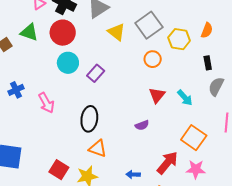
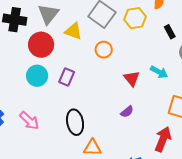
red circle: (63, 33) -> (41, 45), moved
orange circle: (153, 59) -> (104, 50), moved

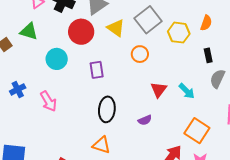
cyan circle: (37, 76) -> (57, 59), moved
purple rectangle: (67, 77) -> (97, 70), turned -48
black ellipse: (75, 122) -> (107, 109), moved

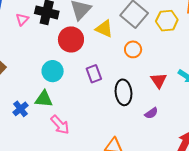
green triangle: (29, 31) -> (44, 99), moved
pink arrow: (48, 101) -> (60, 125), moved
black ellipse: (107, 109) -> (123, 92), moved

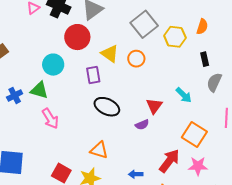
yellow triangle: (104, 29) -> (110, 54), moved
red triangle: (159, 80) -> (154, 106), moved
black ellipse: (123, 92) -> (107, 107), moved, turned -70

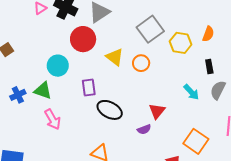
purple rectangle: (93, 75) -> (89, 87), moved
cyan arrow: (184, 95) -> (191, 92), moved

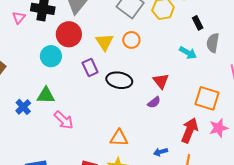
yellow triangle: (115, 57) -> (104, 42), turned 36
cyan circle: (58, 66) -> (51, 56), moved
purple rectangle: (89, 87) -> (90, 67), moved
black ellipse: (110, 110) -> (119, 80), moved

